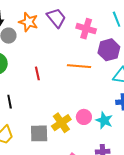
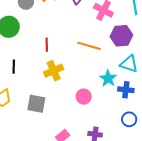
cyan star: (104, 120) -> (108, 78), moved
yellow cross: (61, 123) -> (54, 71), moved

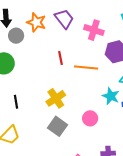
red line: (47, 45) -> (60, 58), moved
gray square: (36, 104) -> (58, 126), moved, turned 36

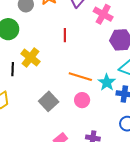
orange line: (86, 68) -> (80, 77), moved
yellow cross: (56, 98) -> (30, 58), moved, turned -30

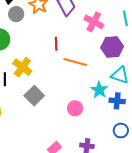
orange line: (80, 77) -> (75, 62), moved
gray square: (49, 101) -> (34, 96), moved

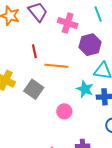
gray square: (34, 96) -> (34, 89), moved

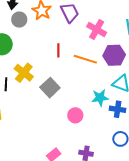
orange line: (56, 66) -> (85, 59), moved
cyan star: (85, 89) -> (100, 98), turned 30

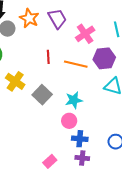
pink cross: (97, 30) -> (85, 34), turned 30
cyan star: (100, 98) -> (74, 100), moved
blue cross: (118, 109) -> (80, 139), moved

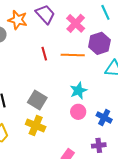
yellow cross: (15, 81) -> (36, 125), moved
gray square: (42, 95) -> (37, 100), moved
blue cross: (80, 139) -> (104, 117), moved, turned 35

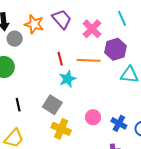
cyan star: (78, 91) -> (67, 79), moved
yellow cross: (36, 125) -> (61, 129), moved

